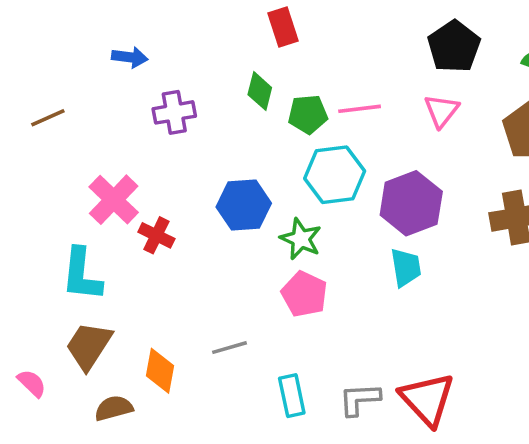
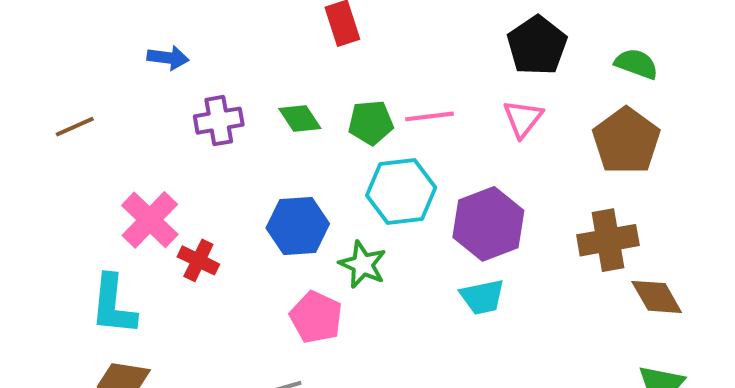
green diamond: (260, 91) -> (300, 118), moved, turned -48
cyan trapezoid: (406, 267) -> (482, 297), turned 87
pink pentagon: (304, 294) -> (316, 317), moved

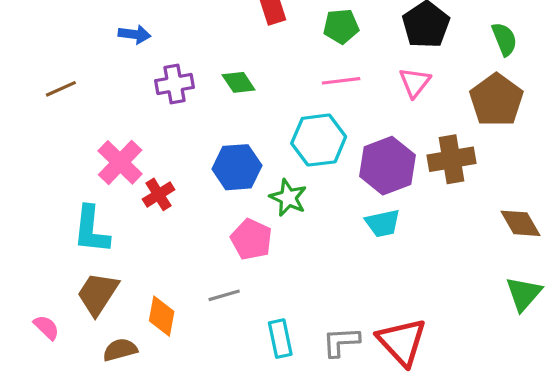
green semicircle: (636, 64) -> (504, 39), turned 48
green pentagon: (371, 123) -> (341, 26), moved
brown cross: (608, 240) -> (452, 159), moved
red cross: (198, 260) -> (159, 194), turned 32

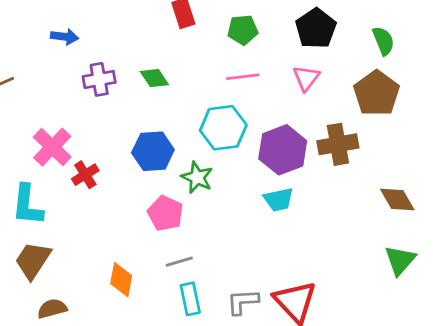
gray line: (224, 295) -> (179, 262), moved
orange diamond: (162, 316) -> (121, 280), moved

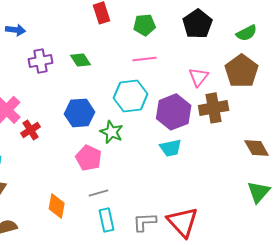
green semicircle: (383, 41) -> (247, 33), turned 85
pink triangle: (306, 78) -> (199, 77), moved

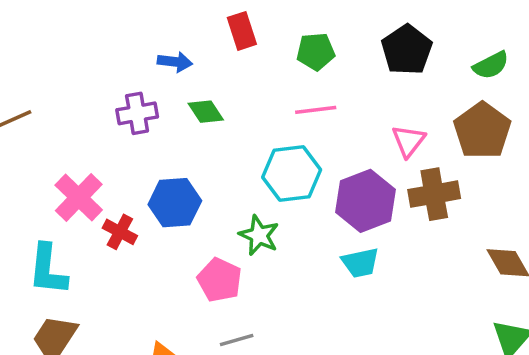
blue arrow: (16, 30) -> (175, 62), moved
blue hexagon: (80, 113) -> (175, 203), moved
red cross: (31, 130) -> (120, 232), turned -30

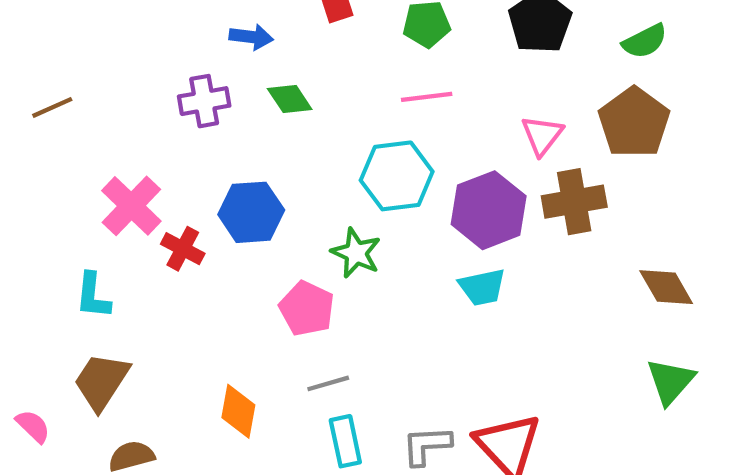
cyan L-shape: (48, 270) -> (93, 296), size x0.7

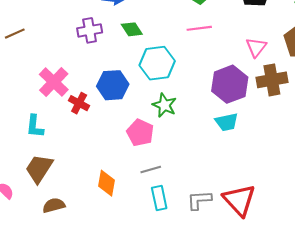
cyan hexagon: (397, 176) -> (157, 63), moved

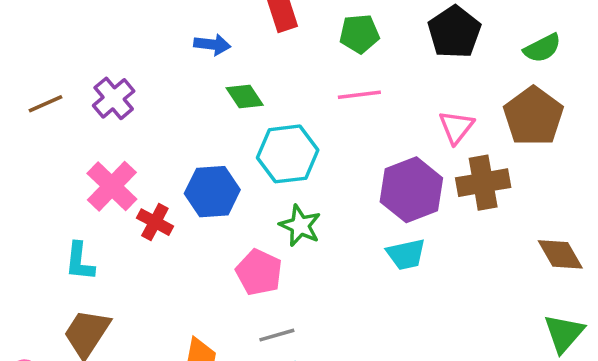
purple cross: (90, 30) -> (114, 98), moved, turned -30

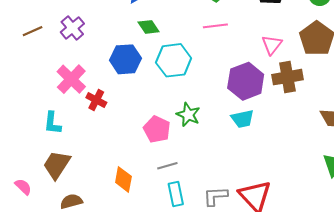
blue hexagon: (212, 192) -> (126, 59), moved
green star: (300, 226) -> (188, 115), moved

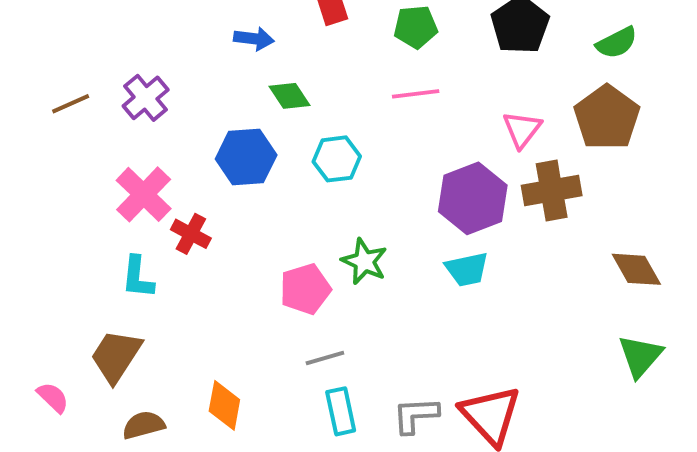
cyan hexagon: (174, 60) -> (337, 159), size x0.7
cyan L-shape: (52, 123) -> (138, 277), moved
pink pentagon: (157, 129) -> (305, 289), turned 30
orange diamond: (123, 179) -> (224, 405), moved

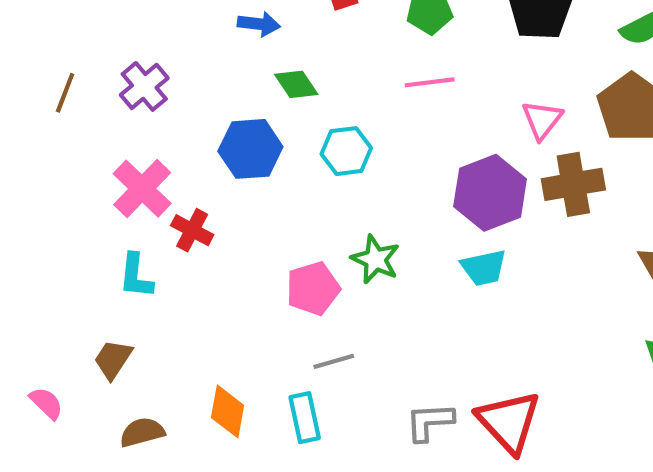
brown line: (71, 104) -> (65, 93), turned -45
brown trapezoid: (116, 356) -> (113, 359), size x0.7
cyan rectangle: (341, 411) -> (305, 418), moved

